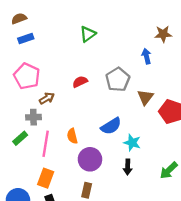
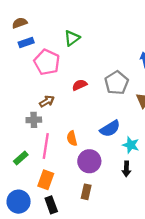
green triangle: (88, 34) -> (72, 38), moved
pink pentagon: (27, 76) -> (47, 62), moved
green rectangle: (20, 138) -> (21, 158), moved

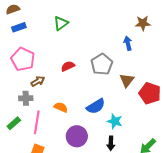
pink pentagon: (47, 62) -> (23, 59), moved
orange semicircle: (72, 138) -> (61, 107), moved, turned 128
green rectangle: (21, 158) -> (14, 123), moved

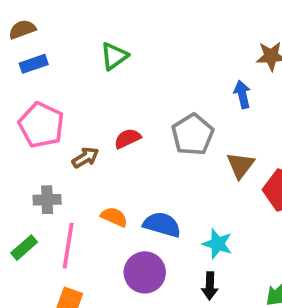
brown arrow: (38, 81) -> (85, 158), moved
blue semicircle: (96, 106) -> (162, 225), moved, turned -132

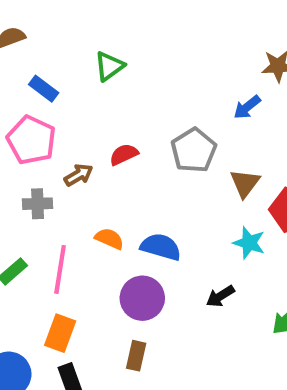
blue rectangle: (34, 64) -> (44, 89), moved, turned 56
blue arrow: (242, 94) -> (247, 107), turned -116
gray cross: (47, 200) -> (38, 204), moved
cyan star: (217, 244) -> (249, 243), moved
black arrow: (210, 286) -> (220, 296), moved, turned 56

